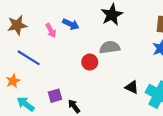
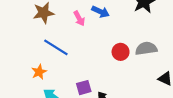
gray semicircle: (110, 47) -> (146, 48), moved

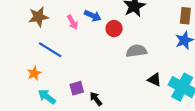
red circle: (121, 52) -> (114, 29), moved

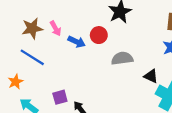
blue arrow: (93, 16) -> (77, 42), moved
brown star: (38, 17) -> (32, 28), moved
black triangle: (154, 80) -> (151, 76), moved

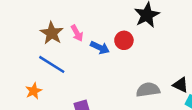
brown star: (32, 28) -> (52, 33), turned -30
gray semicircle: (122, 58) -> (148, 90), moved

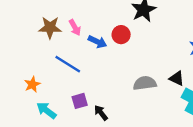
brown star: (52, 33) -> (50, 28), turned -30
blue line: (52, 64) -> (68, 64), moved

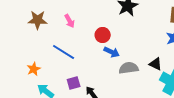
brown star: (50, 28) -> (38, 20), moved
red circle: (121, 35) -> (103, 35), moved
blue arrow: (97, 42) -> (112, 52), moved

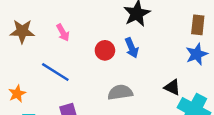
blue arrow: (112, 52) -> (132, 48), moved, turned 42
gray semicircle: (129, 68) -> (120, 92), moved

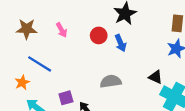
red circle: (105, 50) -> (99, 35), moved
blue line: (55, 72) -> (40, 64), moved

